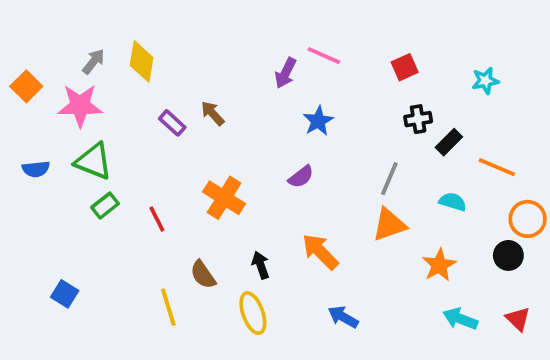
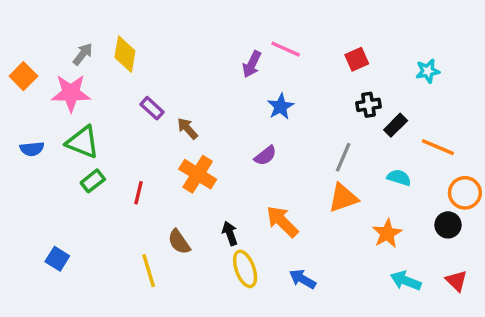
brown arrow: (213, 113) -> (188, 129), moved
red line: (157, 219) -> (138, 193), turned 40
yellow ellipse: (253, 313) -> (245, 269), moved

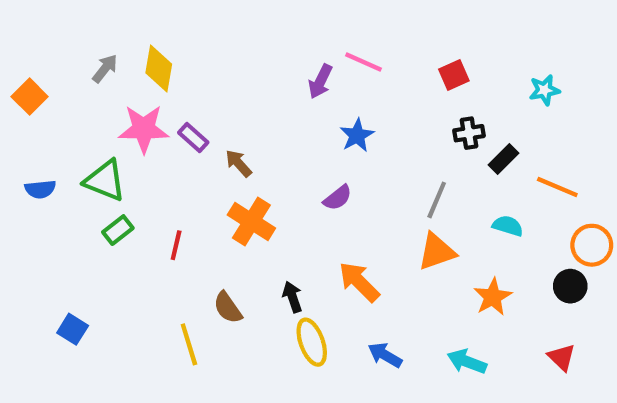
pink star: (71, 93) -> (144, 129), moved
cyan arrow: (406, 281) -> (467, 362), moved
red triangle: (456, 281) -> (562, 357), moved

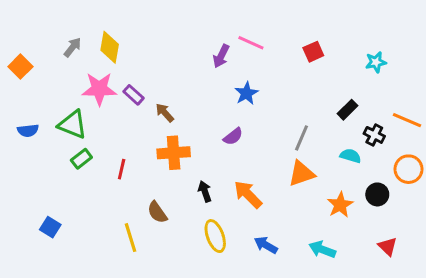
black cross: (469, 133) -> (374, 135), moved, turned 36
orange line: (557, 187) -> (407, 120), moved
orange cross: (251, 221) -> (174, 153), turned -36
black circle: (570, 286) -> (377, 194), moved
black arrow: (292, 297) -> (205, 191), moved

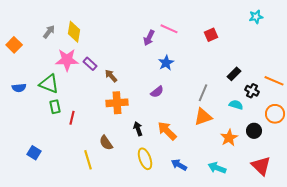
cyan star: (376, 62) -> (256, 17), moved
green rectangle: (81, 159) -> (55, 107), turned -64
red line: (122, 169) -> (72, 118), moved
red triangle: (388, 246) -> (261, 166), size x1.5

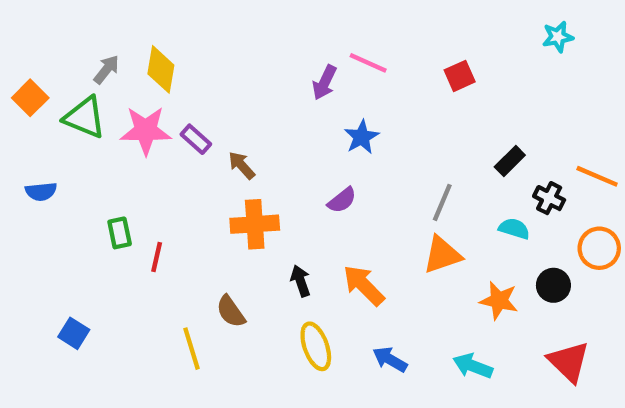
green triangle: (49, 84) -> (85, 117), moved
orange star: (229, 138) -> (499, 301), turned -30

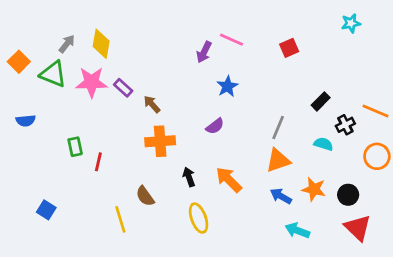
black cross: (549, 198) -> (345, 125), turned 36
black circle: (553, 285) -> (348, 195), moved
blue arrow: (390, 359) -> (281, 196), moved

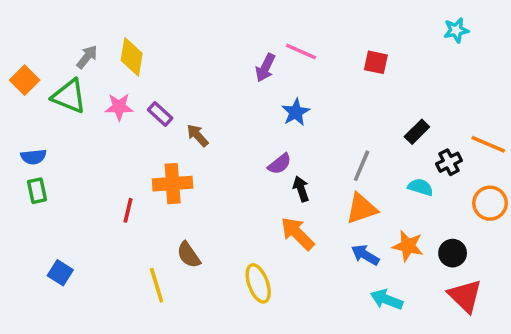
red square: (289, 48) -> (376, 62), turned 36
pink star: (92, 82) -> (119, 107), size x0.7
orange cross: (160, 141) -> (173, 184), moved
green rectangle: (75, 147) -> (37, 191), moved
black arrow: (189, 177) -> (301, 189), moved

